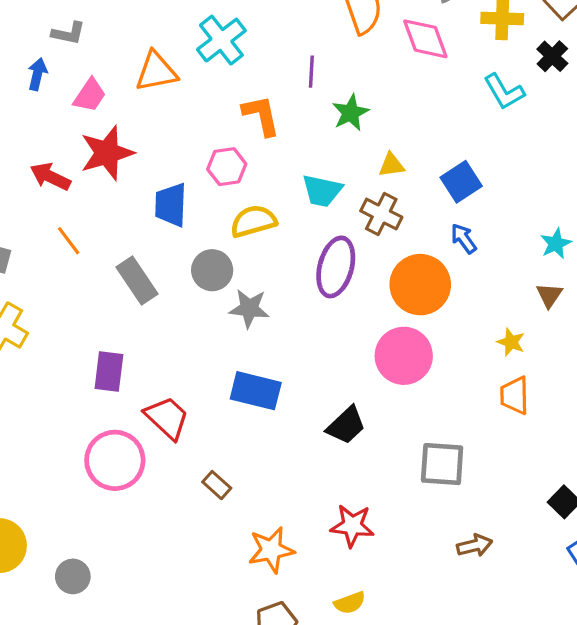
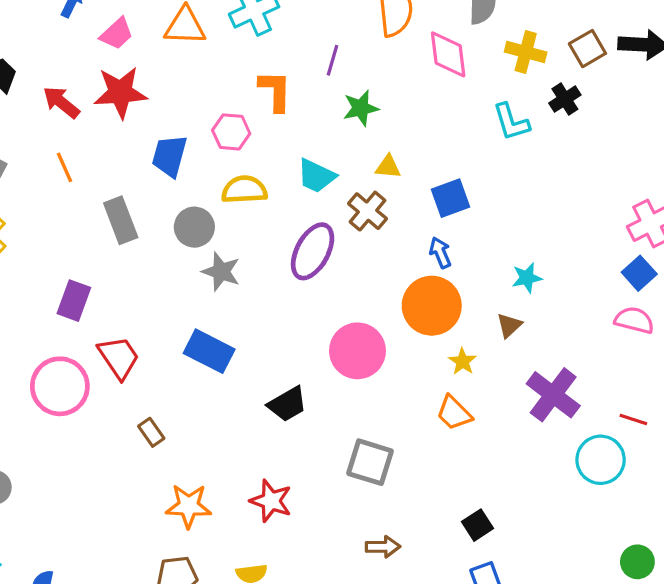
orange circle: (420, 285) -> (432, 306), moved
orange trapezoid: (515, 395) -> (454, 413), turned -57

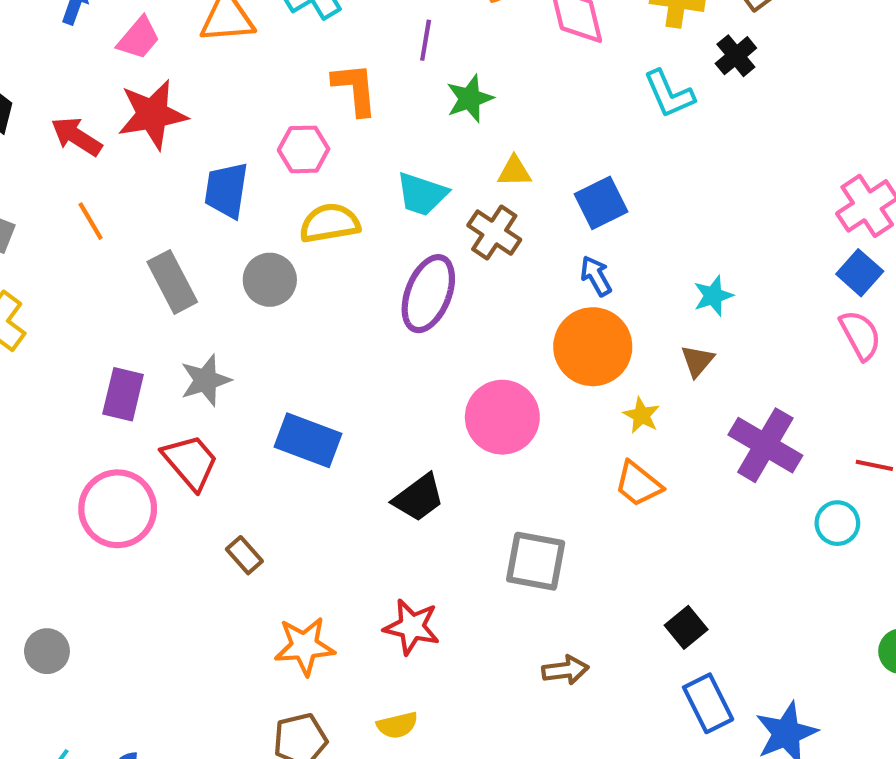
gray star: (221, 272) -> (206, 380), moved, turned -30
pink semicircle: (634, 320) -> (860, 335), turned 54
cyan circle: (601, 460) -> (837, 523), size x0.7

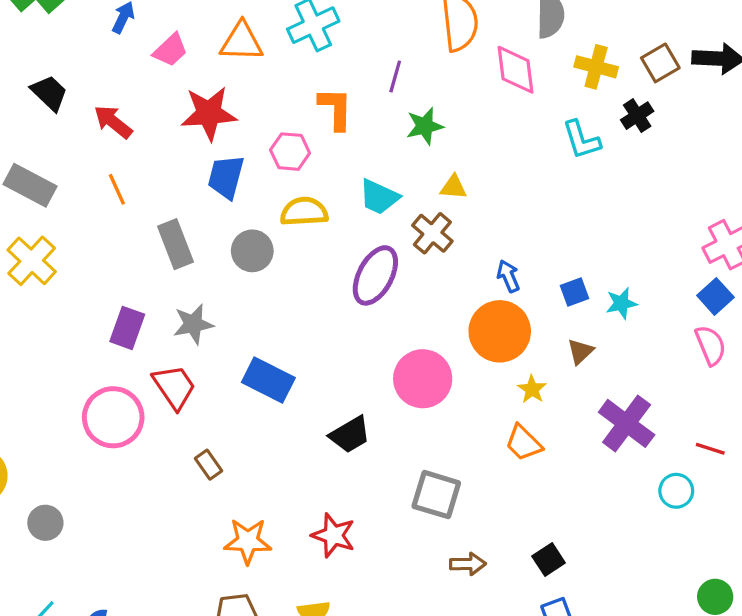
red star: (152, 114) -> (209, 113), moved
blue square: (601, 203) -> (575, 292), moved, size x0.7
cyan star: (713, 296) -> (621, 303), moved
brown arrow: (565, 670) -> (468, 564), moved

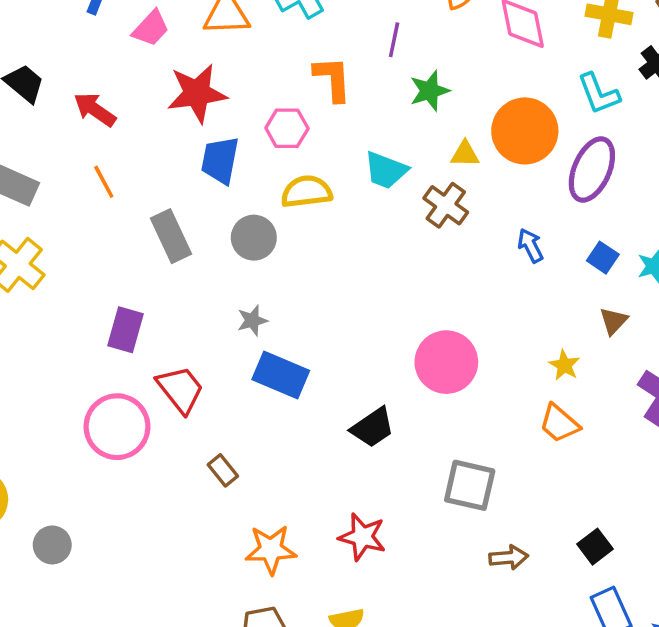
purple ellipse: (375, 275) -> (592, 169), moved
blue square: (575, 292) -> (603, 258), turned -32
gray star: (193, 324) -> (252, 320), moved, size x0.7
orange circle: (500, 331) -> (525, 131), moved

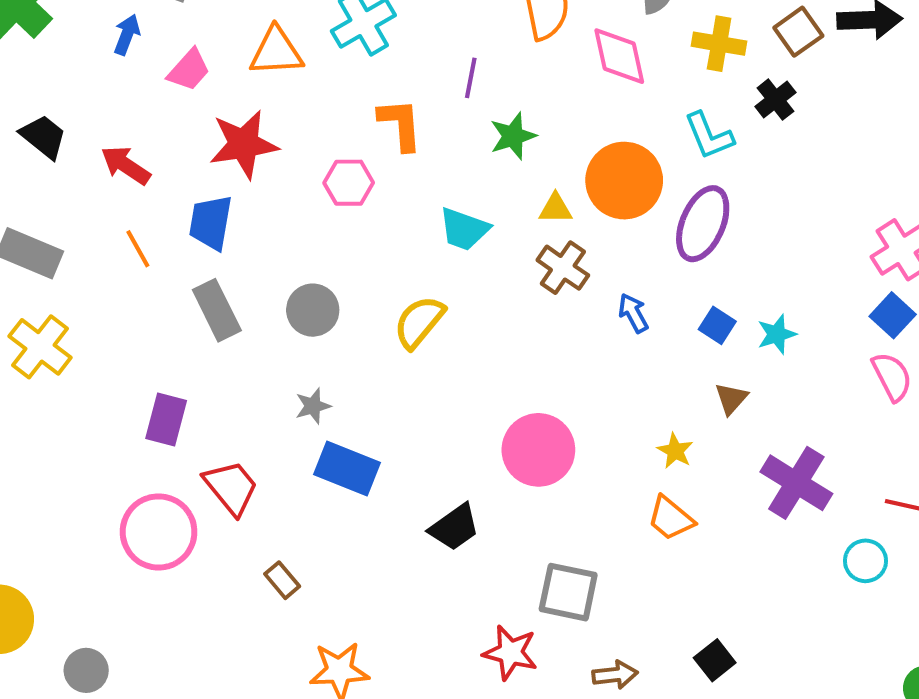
blue trapezoid: (220, 160) -> (211, 223), moved
yellow semicircle: (307, 192) -> (419, 322), moved, turned -42
brown cross: (446, 205) -> (563, 268), moved
red star: (362, 537) -> (510, 653), moved

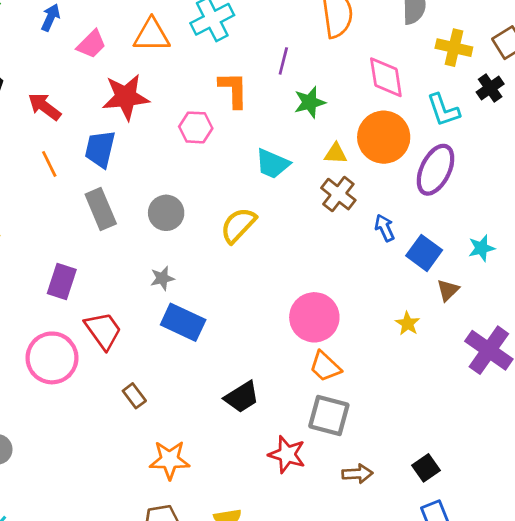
pink diamond: (619, 56) -> (386, 77), moved
blue square: (717, 325) -> (424, 253), moved, size x1.4
orange trapezoid: (671, 518) -> (325, 367), moved
black trapezoid: (454, 527) -> (242, 397), moved

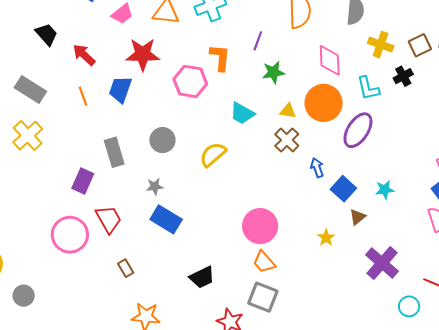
pink hexagon: (196, 127) -> (190, 81), size x1.4
gray rectangle: (101, 209) -> (114, 152), moved

